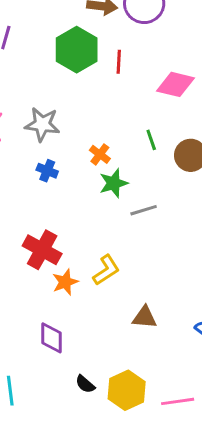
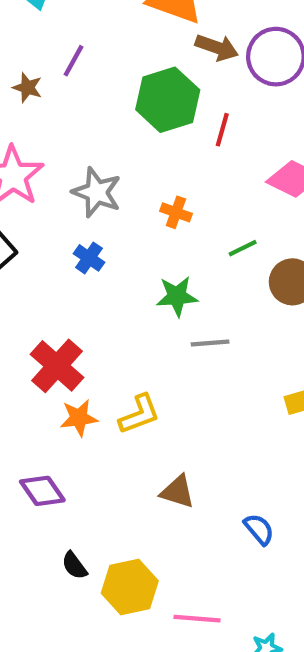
green line: (151, 140) -> (243, 248), turned 70
orange cross: (100, 154) -> (176, 212), moved, turned -30
purple diamond: (52, 338) -> (42, 491), turned -48

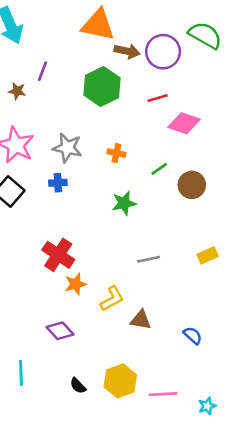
red line: (222, 130) -> (158, 98), moved, turned 66
blue cross: (89, 258) -> (58, 183), moved, turned -30
gray line: (210, 343) -> (148, 259), moved
yellow L-shape: (139, 414) -> (112, 299), moved
black semicircle: (74, 566) -> (78, 386), moved

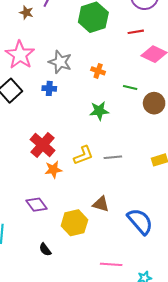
green line: (159, 169) -> (130, 87), turned 40
yellow L-shape: (112, 299) -> (83, 155), moved
blue semicircle: (193, 335) -> (140, 221), size x1.8
yellow hexagon: (120, 381) -> (74, 223), moved

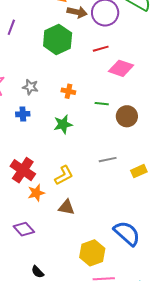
gray star: (60, 62) -> (30, 87), size x0.7
green star: (99, 111) -> (63, 124), moved
gray line: (113, 157) -> (108, 160), moved
brown triangle: (101, 204) -> (66, 207), moved
yellow hexagon: (74, 223) -> (92, 253), moved

